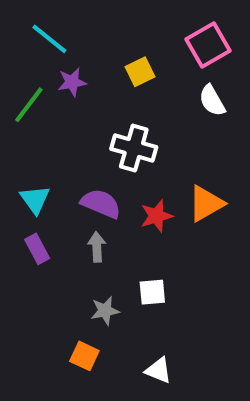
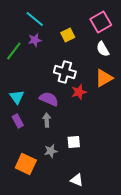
cyan line: (49, 39) -> (35, 19), moved
orange triangle: (206, 204) -> (104, 78), moved
red star: (156, 216) -> (79, 92), moved
orange square: (84, 356) -> (26, 164), moved, size x1.5

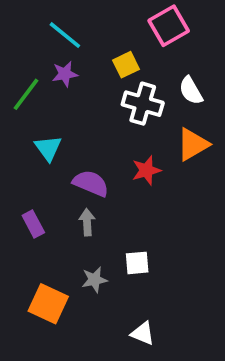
pink square: (101, 22) -> (169, 26), moved
white cross: (65, 72) -> (143, 104), moved
cyan triangle: (17, 97) -> (48, 148), moved

